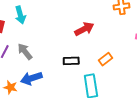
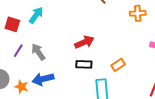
cyan arrow: (20, 15) -> (36, 15), turned -132
red arrow: (84, 29) -> (84, 42), moved

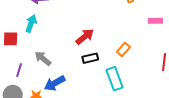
purple line: (18, 51) -> (19, 70), moved

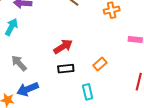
cyan rectangle: (115, 79) -> (88, 92), size x0.7

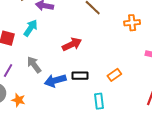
red arrow: (63, 47) -> (72, 44), moved
blue arrow: (28, 89) -> (55, 81), moved

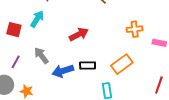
orange cross: (132, 23) -> (135, 29), moved
orange rectangle: (114, 75) -> (122, 64), size x1.5

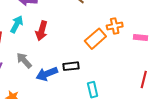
red arrow: (79, 34) -> (42, 31), moved, turned 138
orange rectangle: (122, 64) -> (95, 39), moved

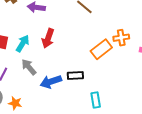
cyan arrow: (17, 24) -> (23, 43), moved

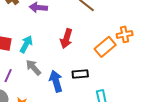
red arrow: (48, 38) -> (66, 39), moved
blue arrow: (51, 82) -> (56, 81), turned 95

